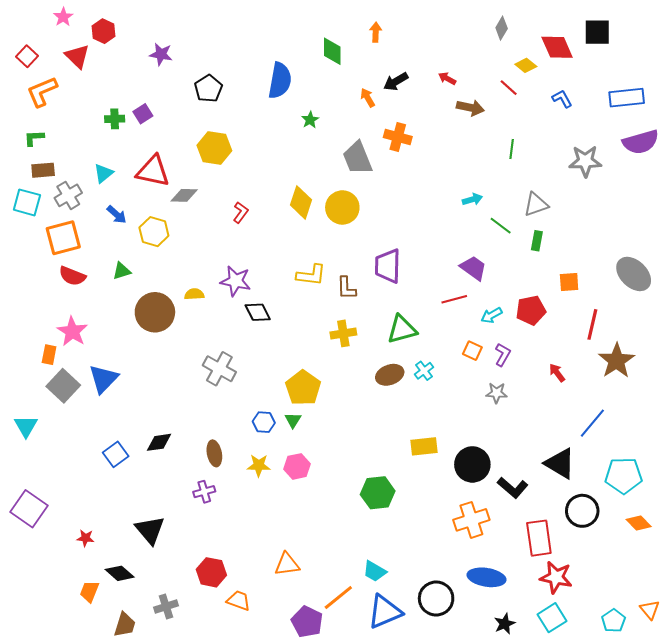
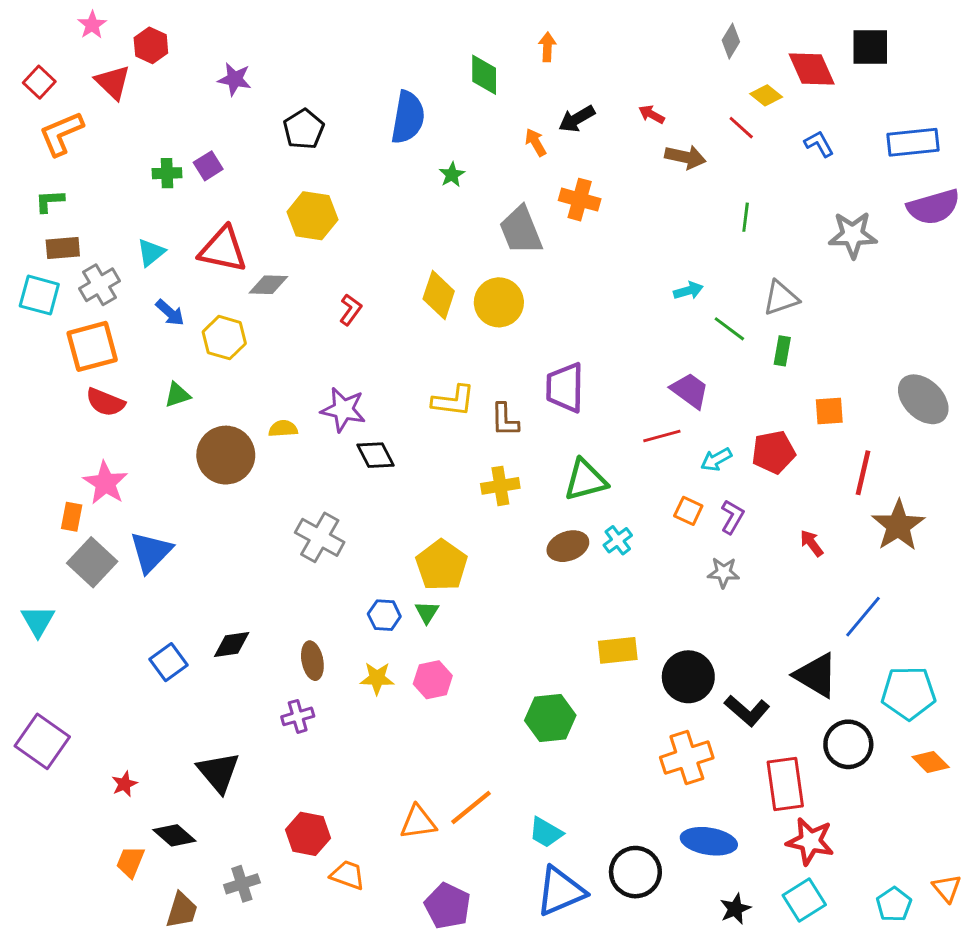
red star: (85, 538) -> (124, 784), turned -30
orange line: (338, 597) -> (471, 807), moved

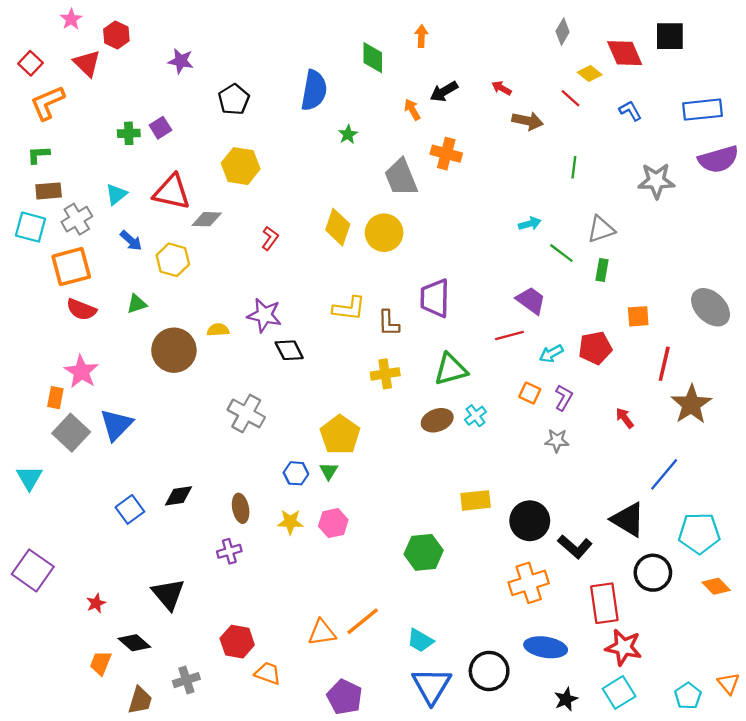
blue triangle: (561, 891) -> (432, 686), turned -36

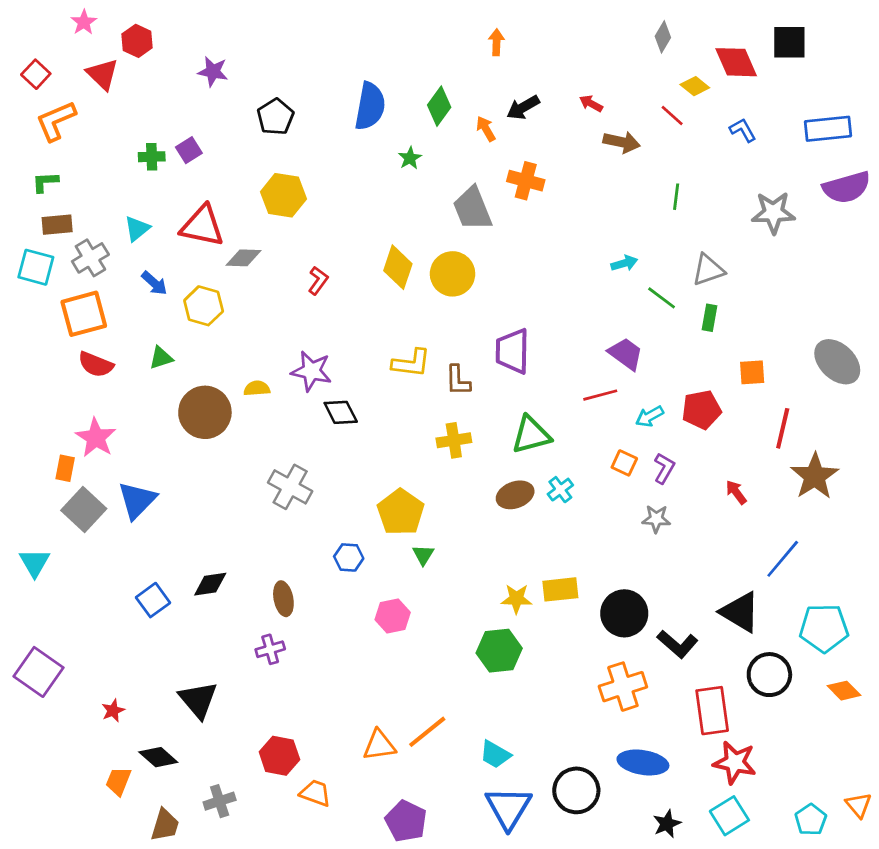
green diamond: (373, 58) -> (439, 106), moved, turned 36
green triangle: (329, 471) -> (423, 555), moved
yellow star: (290, 522) -> (516, 599), moved

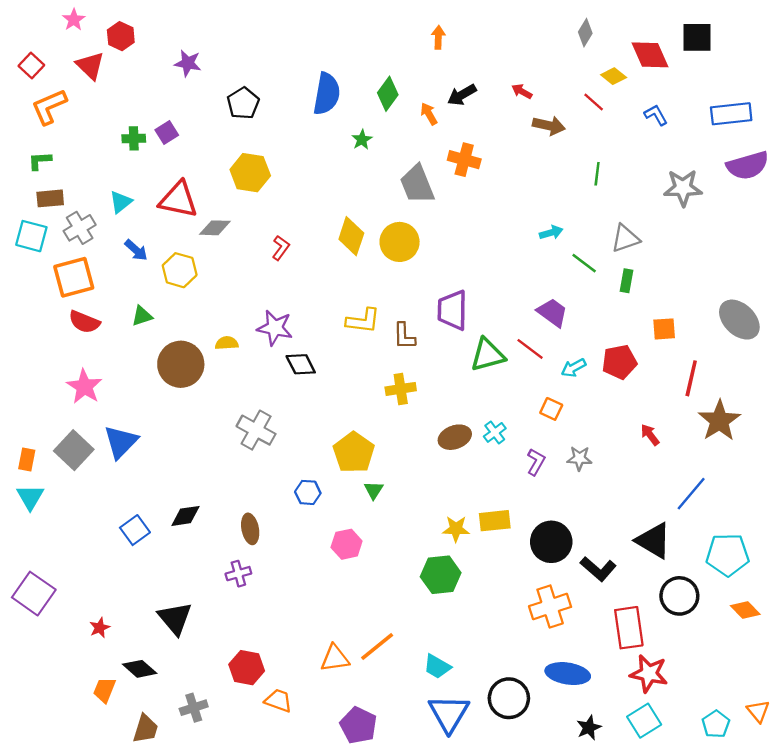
red line: (600, 395) -> (530, 349), turned 52
green triangle: (531, 435) -> (488, 355), moved
orange rectangle: (65, 468) -> (27, 460), moved
purple L-shape: (664, 468) -> (536, 462), moved

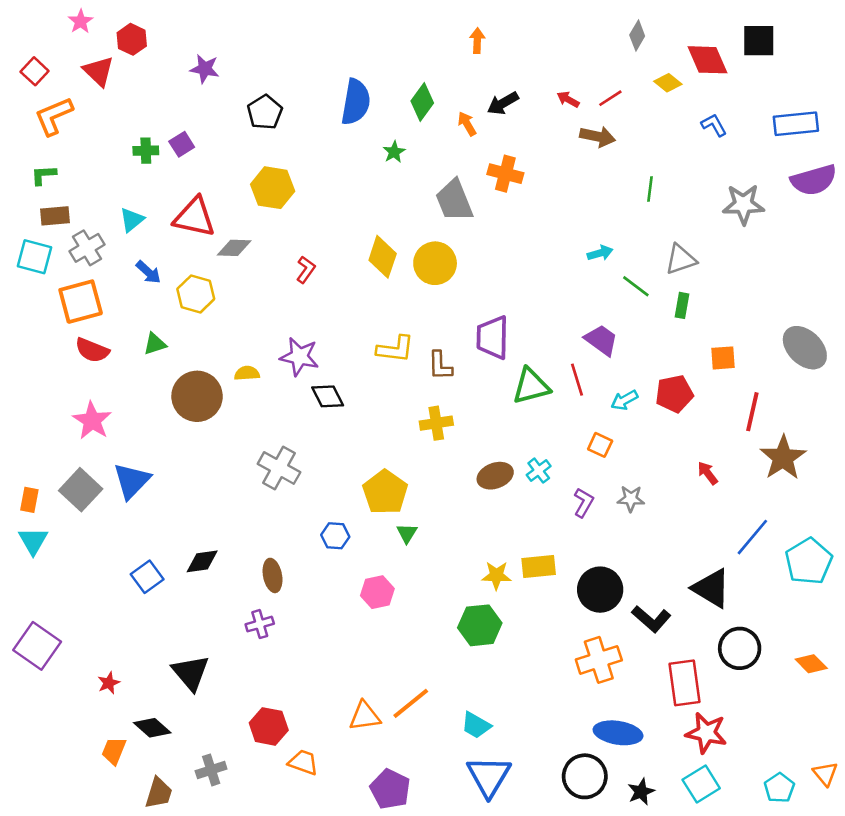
red line: (594, 102) -> (610, 98), moved, turned -75
red line: (530, 349) -> (577, 380), turned 36
cyan pentagon: (728, 555) -> (809, 561), moved, turned -30
black circle: (509, 698) -> (585, 776), moved

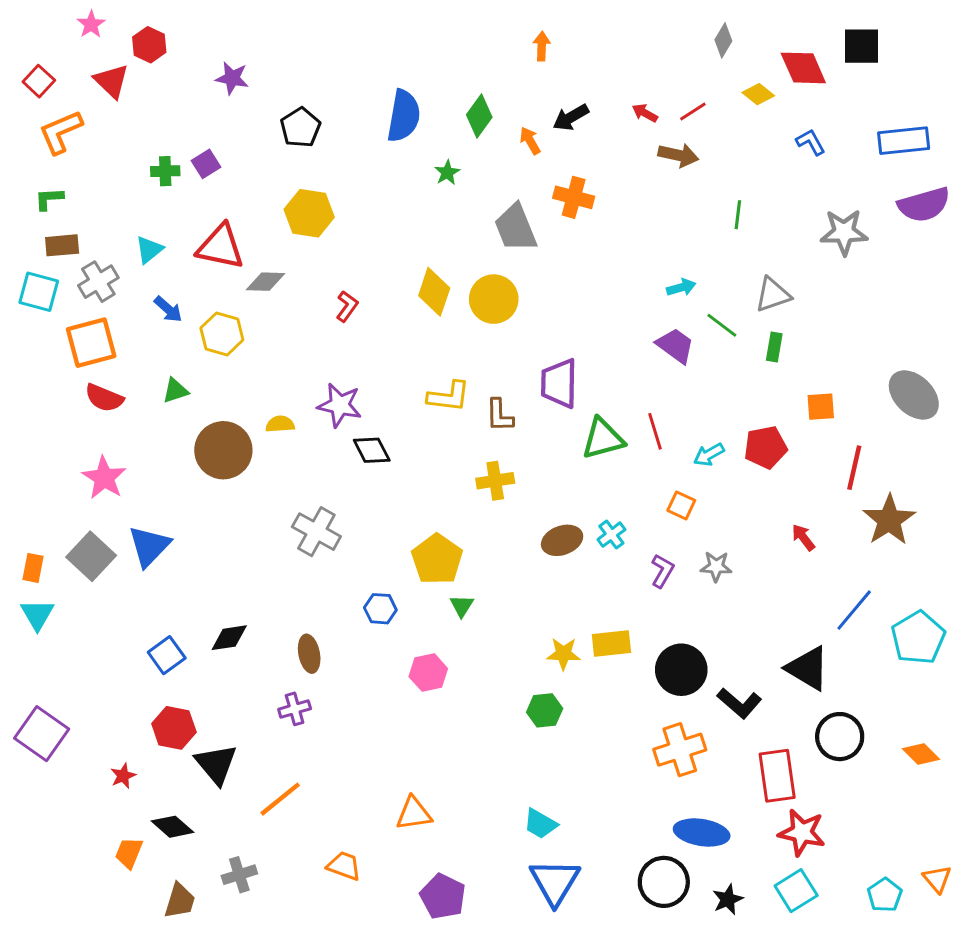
purple trapezoid: (601, 340) -> (675, 346), moved
green hexagon: (480, 625) -> (545, 710), size x0.7
orange line: (411, 703) -> (280, 799), moved
red hexagon: (269, 726) -> (174, 728), moved

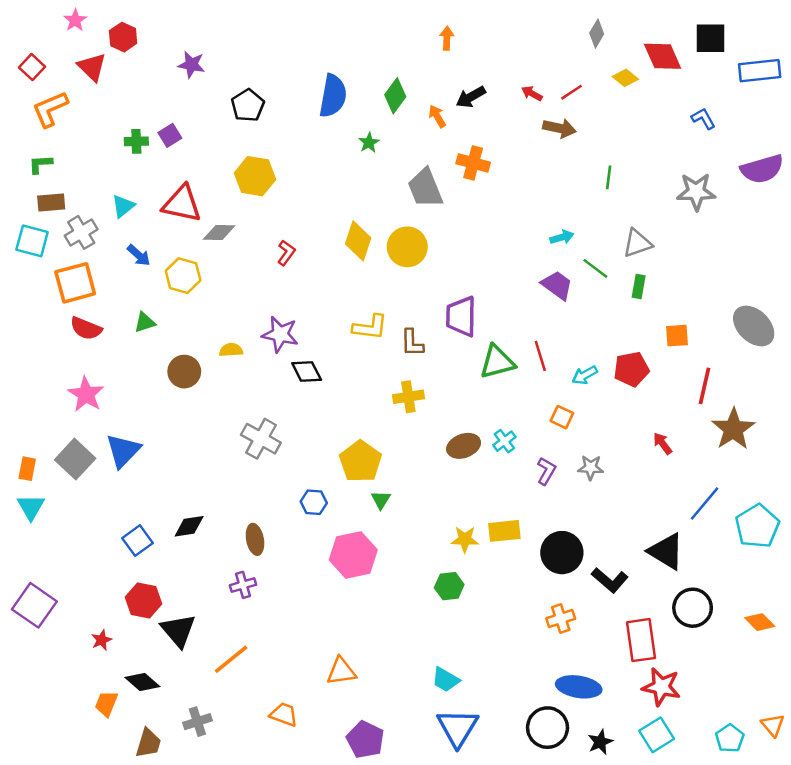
blue rectangle: (904, 141) -> (760, 71), moved
blue L-shape: (811, 142) -> (703, 119), moved
brown circle: (223, 450) -> (184, 372), size x0.7
pink hexagon: (428, 673) -> (353, 555), size x1.5
orange cross: (680, 750) -> (561, 618), size x0.7

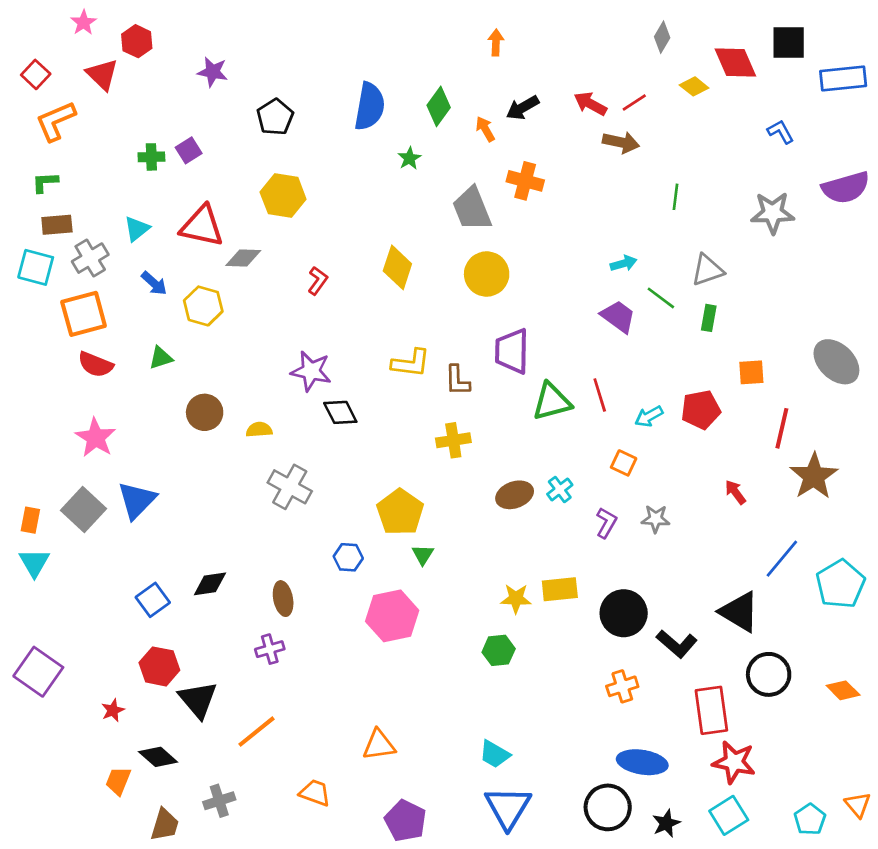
red arrow: (532, 93) -> (590, 104), size x1.4
yellow circle: (407, 247) -> (487, 274), moved
yellow semicircle: (231, 350) -> (259, 430), moved

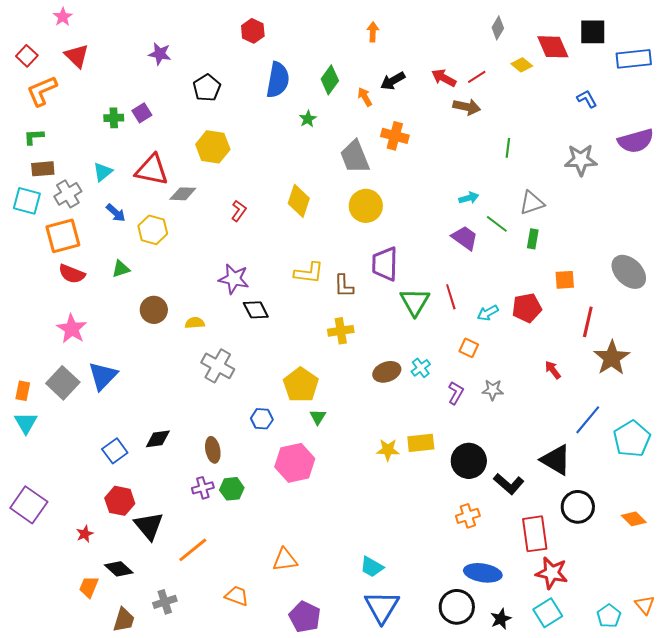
red hexagon: (137, 41) -> (253, 31), moved
green triangle: (552, 402) -> (415, 302), turned -44
green hexagon: (499, 650) -> (232, 489), moved

